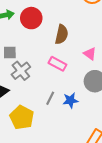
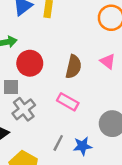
red circle: (31, 18) -> (30, 63), moved
pink triangle: (90, 54) -> (108, 61), moved

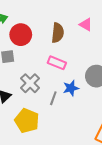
gray cross: (24, 109) -> (30, 83), moved
blue star: (82, 146) -> (71, 88), moved

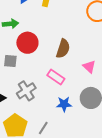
pink triangle: (86, 25) -> (89, 67), moved
gray line: (53, 98) -> (43, 128), moved

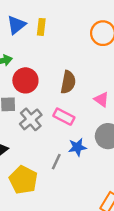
gray cross: (26, 91) -> (31, 119), moved
gray line: (43, 128) -> (56, 162), moved

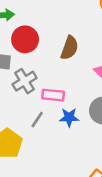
pink rectangle: (64, 117) -> (53, 95), moved, turned -30
gray line: (56, 162) -> (37, 120), moved

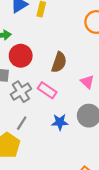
pink rectangle: (53, 95) -> (47, 90), moved, turned 30
gray line: (37, 120) -> (22, 123), moved

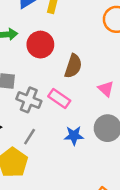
red circle: (21, 56) -> (40, 45), moved
gray cross: (21, 92) -> (29, 100), turned -36

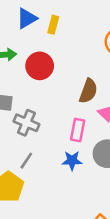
brown semicircle: (73, 66) -> (88, 91), moved
pink rectangle: (59, 99) -> (78, 130), moved, turned 65

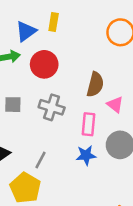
blue triangle: (27, 18) -> (26, 31), moved
gray cross: (26, 123) -> (52, 107), moved

